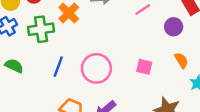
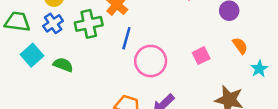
blue line: (58, 67) -> (126, 38), moved
pink square: (144, 67) -> (201, 56), turned -35

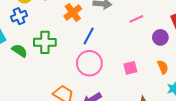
green cross: (89, 24) -> (45, 42), moved
blue line: (126, 38) -> (89, 36), moved

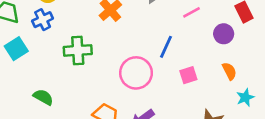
blue line: (89, 36) -> (166, 47), moved
green semicircle: (20, 51) -> (43, 97), moved

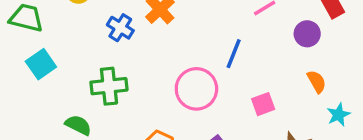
blue cross: (43, 20) -> (120, 28), moved, turned -30
green cross: (78, 50) -> (109, 86), moved
pink square: (188, 75) -> (263, 104), moved

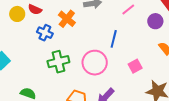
green cross: (109, 86) -> (58, 62), moved

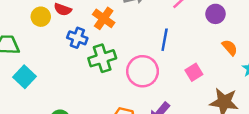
green cross: (58, 62) -> (102, 58), moved

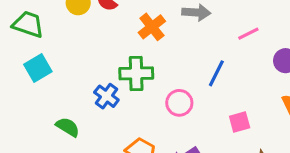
blue cross: (77, 38) -> (106, 96), moved
pink circle: (143, 71) -> (179, 103), size x0.7

